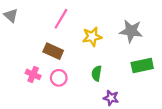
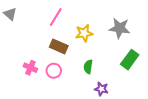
brown rectangle: (53, 51) -> (59, 46), moved
green rectangle: (142, 66) -> (130, 60), turned -42

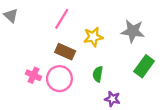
pink circle: (54, 71) -> (59, 79), size x1.5

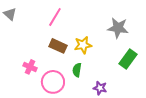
yellow star: (93, 37) -> (83, 45), moved
green semicircle: (98, 74) -> (77, 70), moved
pink circle: (59, 79) -> (53, 82), moved

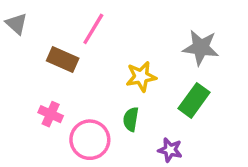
brown rectangle: (58, 46) -> (63, 60), moved
green rectangle: (128, 59) -> (194, 100), moved

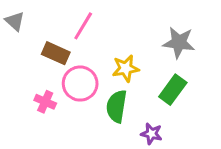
green semicircle: (131, 119) -> (117, 106), size x1.5
pink circle: (90, 140) -> (80, 84), moved

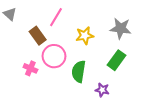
brown rectangle: (56, 53) -> (38, 36), turned 30
yellow star: (126, 68) -> (85, 36), moved

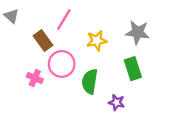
green rectangle: (117, 60) -> (133, 69), turned -54

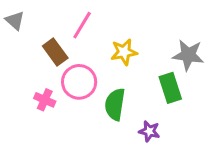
gray star: (138, 32) -> (188, 55), moved

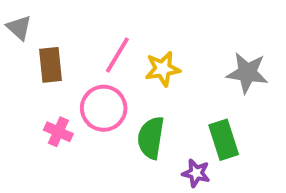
pink line: (82, 25) -> (117, 55), moved
brown rectangle: (55, 52) -> (51, 65), moved, turned 30
green rectangle: (170, 88) -> (224, 140), moved

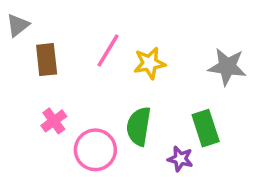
gray triangle: (19, 28) -> (18, 25), turned 40
pink circle: (104, 108) -> (95, 150), moved
pink cross: (58, 132) -> (54, 121), turned 30

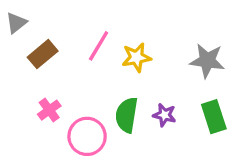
brown rectangle: (47, 60) -> (43, 54), turned 56
green rectangle: (206, 128) -> (214, 117), moved
purple star: (180, 159) -> (164, 115), moved

